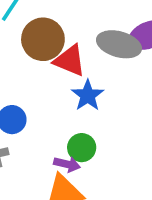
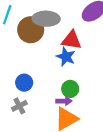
gray ellipse: (119, 44) -> (46, 19), moved
red triangle: (70, 61) -> (72, 40), moved

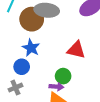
red triangle: (72, 40) -> (76, 50), moved
blue star: (66, 57) -> (31, 48), moved

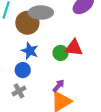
green circle: (63, 76) -> (61, 53), moved
purple arrow: (56, 87) -> (59, 86), turned -48

